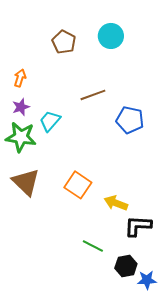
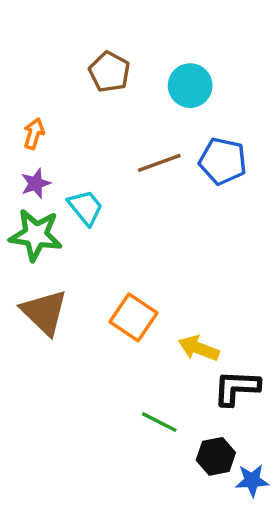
cyan circle: (111, 36) -> (190, 86), moved
blue pentagon: (130, 120) -> (223, 161), moved
cyan trapezoid: (50, 121) -> (85, 207), turned 100

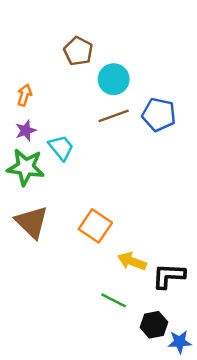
cyan circle: (190, 86) -> (114, 79), moved
yellow arrow: (199, 348) -> (132, 261), moved

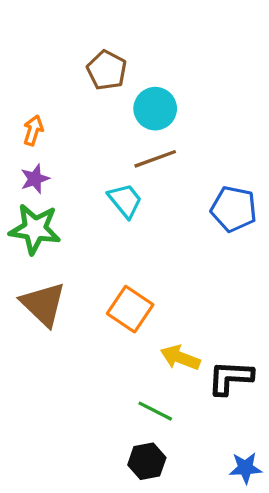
blue pentagon: (159, 115) -> (234, 209), moved
cyan trapezoid: (61, 148) -> (125, 201), moved
black hexagon: (154, 325) -> (147, 461), moved

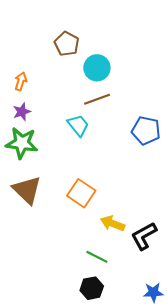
black L-shape: (230, 378) -> (144, 236), turned -32

